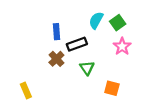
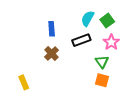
black rectangle: (77, 44) -> (81, 40), moved
green triangle: (87, 68) -> (102, 62), moved

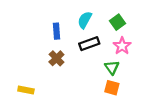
cyan semicircle: (88, 18) -> (85, 20), moved
yellow rectangle: (24, 82) -> (26, 90), turned -56

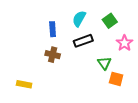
pink star: (122, 46) -> (124, 43), moved
brown cross: (56, 58) -> (53, 55), turned -32
orange square: (112, 88) -> (116, 79), moved

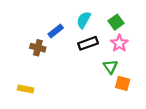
blue rectangle: (53, 29) -> (56, 31), turned 56
pink star: (124, 43) -> (119, 43), moved
brown cross: (53, 55) -> (38, 48), moved

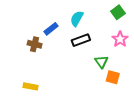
green square: (116, 22) -> (118, 12), moved
pink star: (119, 43) -> (120, 39), moved
yellow rectangle: (26, 89) -> (30, 86), moved

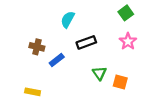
cyan semicircle: (77, 19) -> (68, 19), moved
blue rectangle: (51, 29) -> (57, 60), moved
green triangle: (101, 62) -> (99, 73), moved

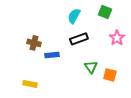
green square: (126, 13) -> (105, 12), moved, turned -32
cyan semicircle: (68, 19) -> (74, 16), moved
blue rectangle: (57, 60) -> (52, 55), turned 32

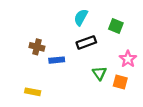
green square: (105, 12) -> (116, 26), moved
pink star: (117, 38) -> (128, 59), moved

